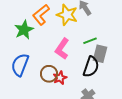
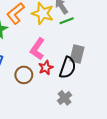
green line: (90, 41) -> (67, 21), moved
red star: (60, 78) -> (46, 68), moved

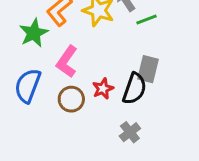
green line: (67, 21) -> (146, 19), moved
pink L-shape: (37, 49) -> (67, 62), moved

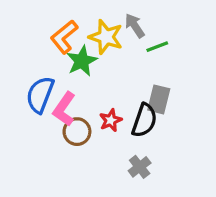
green star: (34, 33) -> (82, 61), moved
pink L-shape: (67, 62) -> (64, 109), moved
blue semicircle: (28, 86) -> (40, 95), moved

